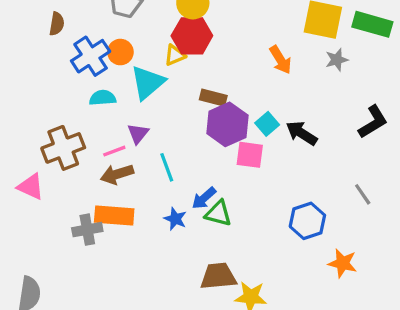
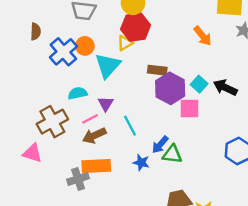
cyan semicircle: (103, 98) -> (78, 93), moved

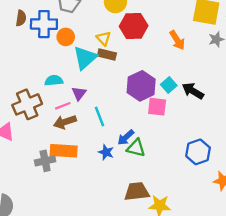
red hexagon: (136, 27) -> (134, 26), moved
yellow triangle: (125, 43) -> (104, 38), turned -49
blue cross: (63, 52) -> (44, 24), moved, turned 35
brown rectangle: (157, 70) -> (107, 55), moved

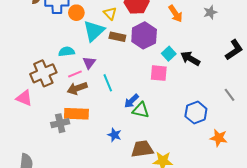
brown rectangle: (107, 55) -> (117, 37), moved
purple hexagon: (141, 86) -> (144, 35), moved
blue star: (106, 152) -> (114, 135), moved

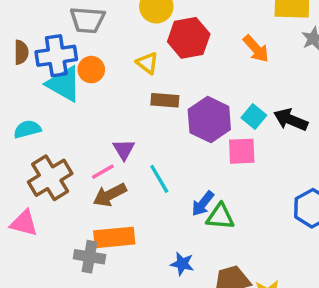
cyan triangle: (94, 31) -> (64, 84), moved, turned -40
purple hexagon: (144, 35) -> (209, 120), moved
cyan semicircle: (67, 52) -> (27, 129), moved
gray cross: (60, 123) -> (89, 257), turned 30

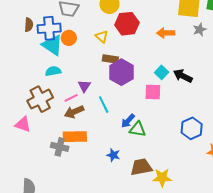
orange arrow: (256, 49) -> (166, 33), turned 126
purple hexagon: (209, 120) -> (121, 72), moved
cyan semicircle: (27, 129) -> (53, 71), moved

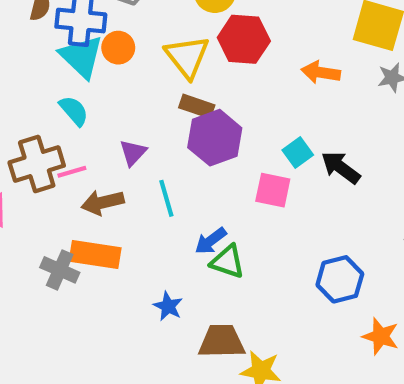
yellow triangle: (102, 37) -> (187, 57), size x1.6
cyan semicircle: (53, 71) -> (74, 111), turned 49
pink line: (71, 98) -> (72, 172), moved

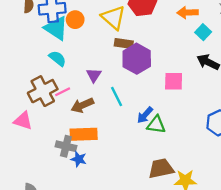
cyan square: (298, 153) -> (203, 32), moved
blue star: (168, 306) -> (79, 159), moved

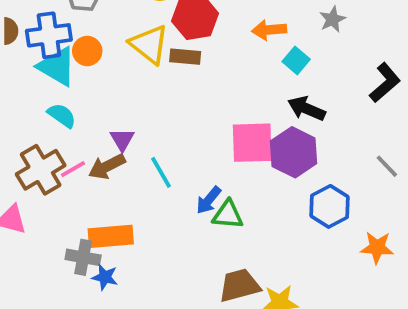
brown rectangle: (124, 43) -> (185, 57), moved
purple hexagon: (137, 59) -> (294, 152), moved
pink square: (174, 81) -> (252, 143), size x1.4
brown arrow: (82, 105) -> (107, 166), moved

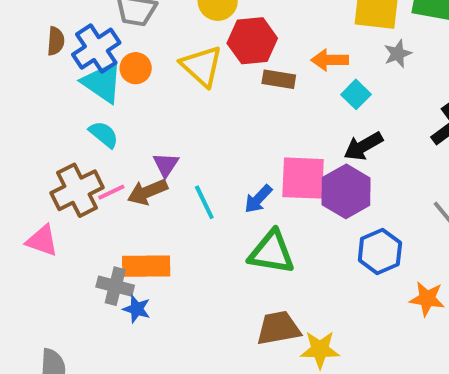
blue cross: (49, 35) -> (96, 49), turned -30
brown rectangle: (185, 57) -> (279, 79), moved
black arrow: (307, 109) -> (363, 146), turned -57
blue arrow: (209, 200) -> (258, 199), moved
green triangle: (228, 215) -> (272, 252), size x1.4

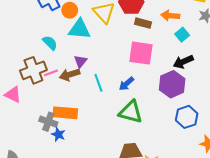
cyan triangle: (102, 82) -> (79, 29), moved, turned -35
pink square: (303, 178) -> (141, 53), moved

